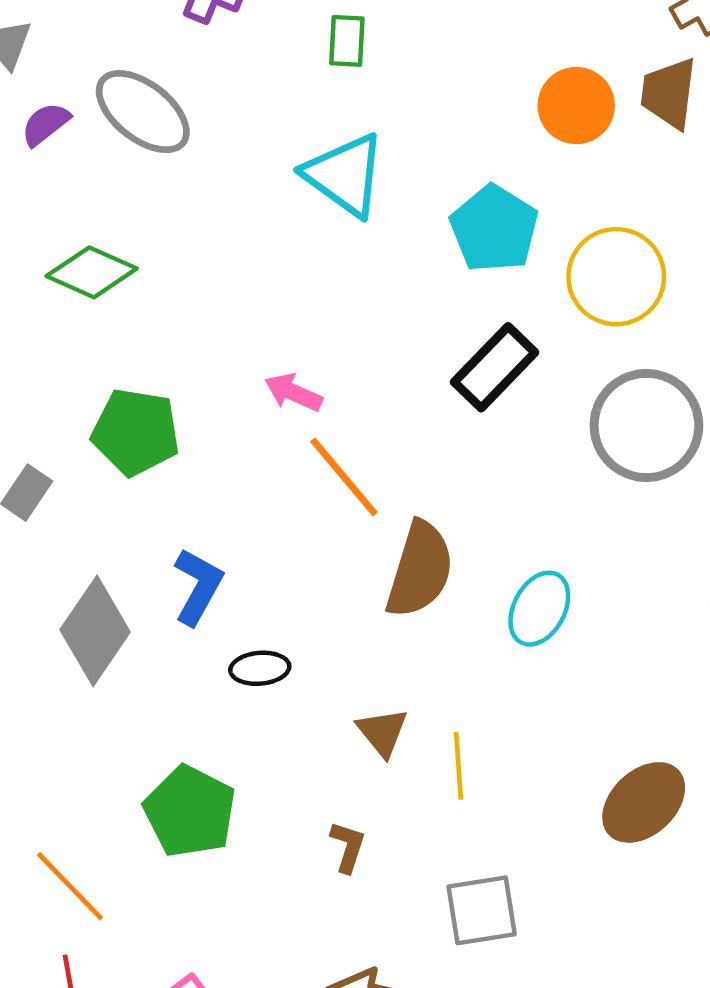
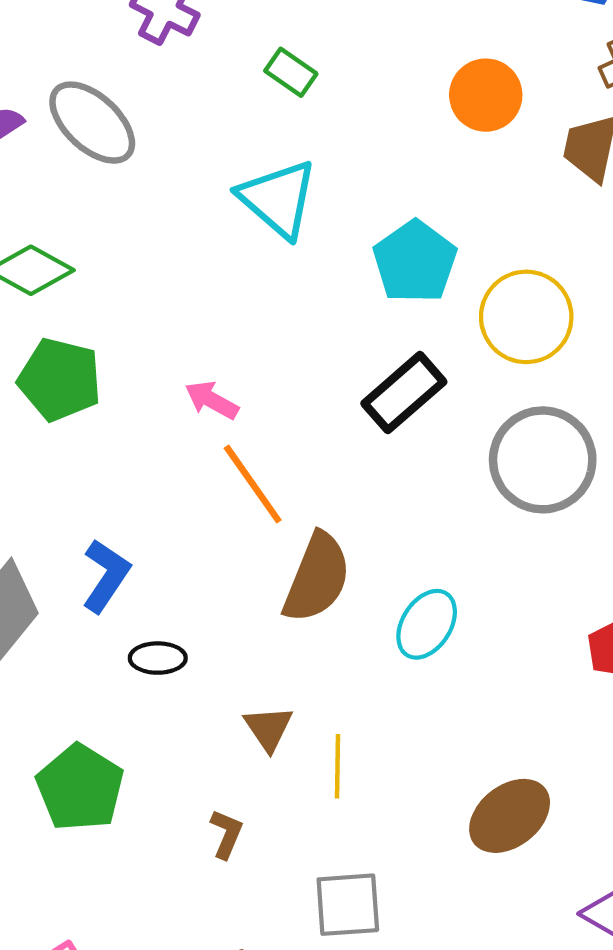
green rectangle: (347, 41) -> (291, 72), turned -63
orange circle: (576, 106) -> (486, 95), moved
green pentagon: (136, 432) -> (60, 379), moved

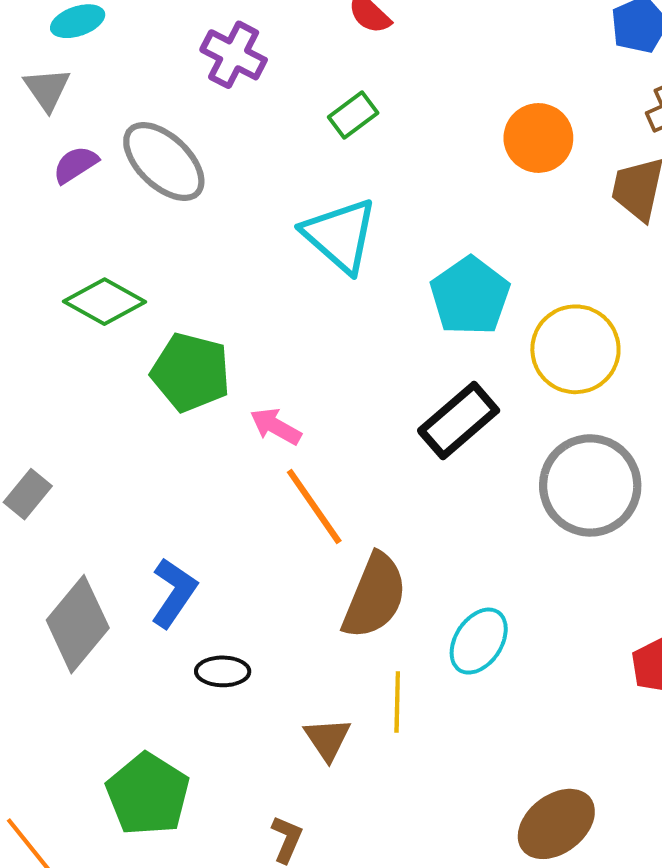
green rectangle: (291, 72) -> (353, 115), turned -72
green pentagon: (60, 379) -> (191, 372), moved
yellow line: (338, 766) -> (397, 702), moved

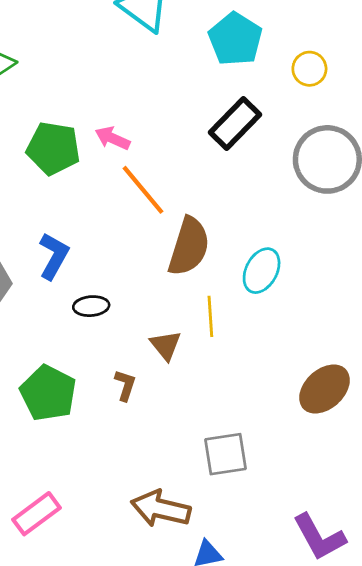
yellow circle: (575, 349) -> (309, 69), size x0.6
green pentagon: (191, 372) -> (53, 148), moved
brown L-shape: (287, 839) -> (125, 385), moved

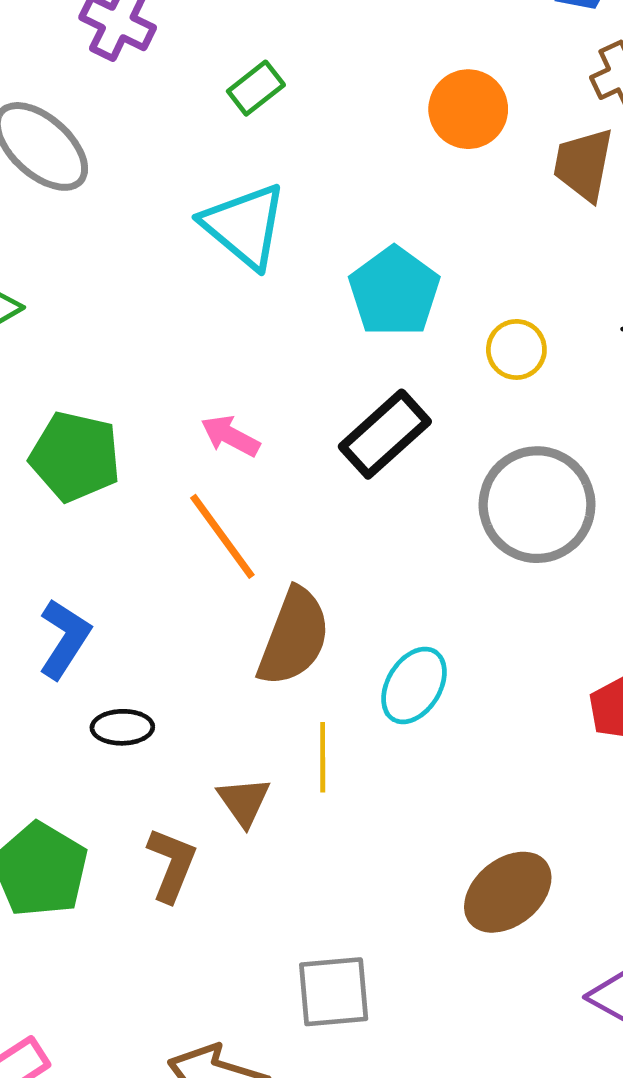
pink arrow: (112, 138) -> (230, 436), moved
brown L-shape: (125, 385) -> (172, 865), size x1.4

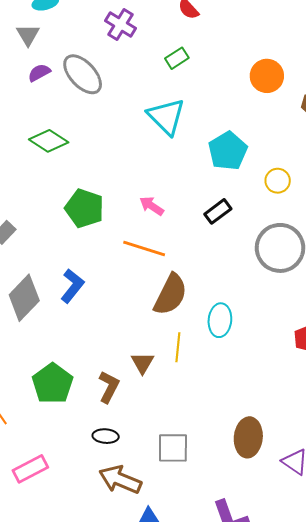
black rectangle: (385, 434) -> (218, 211), size x0.7
orange line: (222, 536) -> (144, 249), turned -42
cyan ellipse: (414, 685) -> (220, 320), turned -32
black ellipse: (122, 727) -> (106, 436), moved
brown ellipse: (508, 892) -> (248, 437), moved, turned -51

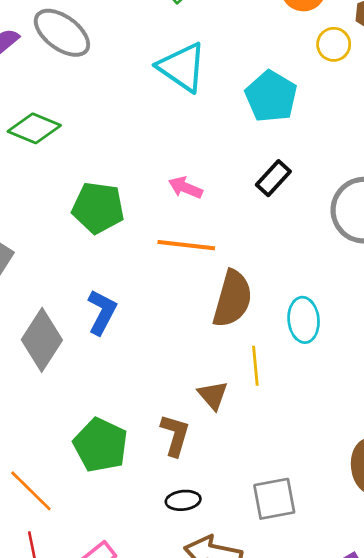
yellow circle: (278, 181) -> (334, 44), moved

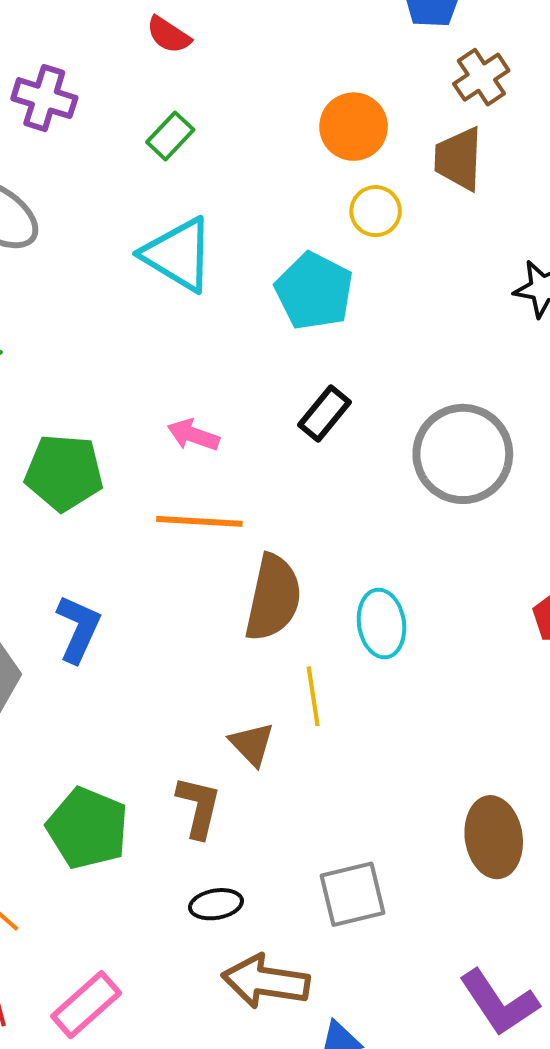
yellow circle: (334, 44) -> (376, 211), moved

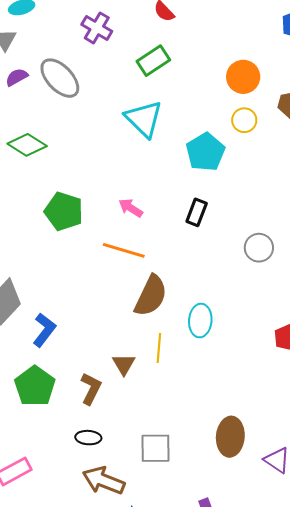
green rectangle: (170, 136) -> (153, 61), size x1.4
black rectangle: (324, 414) -> (197, 212), turned -32
gray circle: (463, 454) -> (259, 248), size x0.6
blue L-shape: (78, 629) -> (44, 330), moved

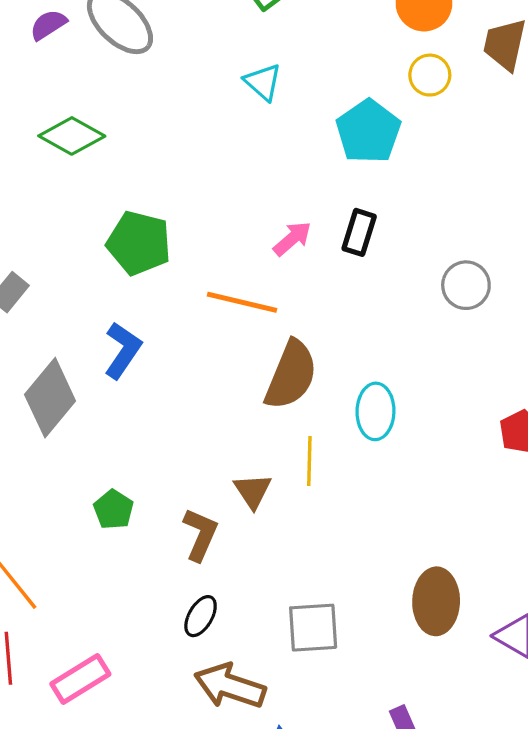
cyan triangle: (144, 119) -> (263, 82), size x0.6
pink arrow: (131, 208) -> (292, 239), moved, turned 110
blue L-shape: (44, 330) -> (123, 350), moved
green pentagon: (35, 386) -> (114, 510), moved, size x0.6
black ellipse: (88, 438) -> (201, 616), turned -60

